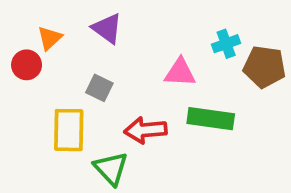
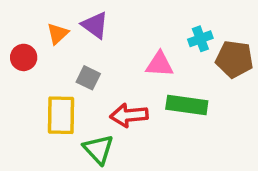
orange triangle: (50, 38) -> (58, 34), moved

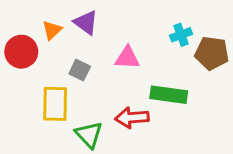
red circle: (24, 57) -> (21, 52), size x1.4
pink triangle: (160, 64) -> (127, 58), moved
red arrow: (129, 115) -> (132, 118), moved

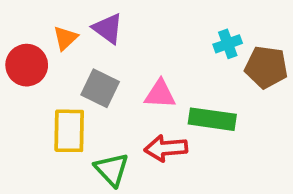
pink triangle: (127, 58) -> (160, 94), moved
gray square: (80, 70) -> (100, 88), size x1.4

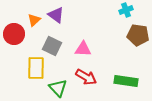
cyan cross: (228, 44) -> (126, 10), moved
green rectangle: (212, 119) -> (126, 81), moved
red arrow: (166, 148) -> (86, 77), turned -145

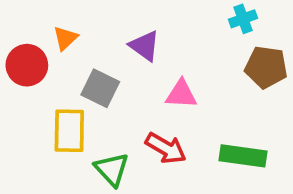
purple triangle: (56, 15) -> (145, 46), moved
pink triangle: (83, 49) -> (181, 94), moved

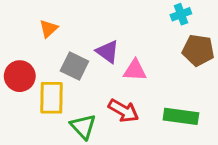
purple triangle: (145, 46) -> (108, 52), moved
red circle: (27, 65) -> (20, 76), moved

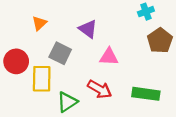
brown pentagon: (198, 50) -> (160, 41), turned 30
purple triangle: (108, 52) -> (88, 29), moved
green triangle: (83, 126) -> (67, 102), turned 40

